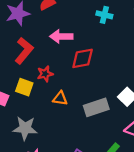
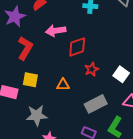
red star: (45, 74) -> (92, 69), moved
gray rectangle: (96, 107) -> (96, 104), moved

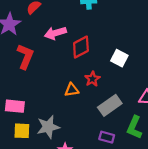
red star: (92, 69) -> (92, 79), moved
white square: (121, 74) -> (119, 58), moved
yellow square: (30, 80) -> (22, 131), moved

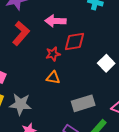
red star: (92, 79) -> (53, 54), moved

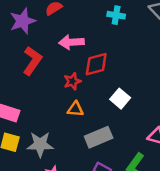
white square: (106, 63) -> (120, 99), moved
gray rectangle: (83, 103) -> (99, 137), moved

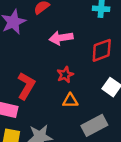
red L-shape: (32, 61) -> (26, 86), moved
red diamond: (96, 64) -> (102, 50), moved

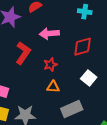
red L-shape: (26, 86) -> (23, 53), moved

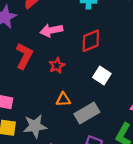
orange triangle: (53, 87) -> (63, 99), moved

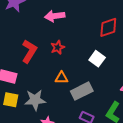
red diamond: (91, 41) -> (108, 27), moved
red L-shape: (24, 56) -> (29, 51), moved

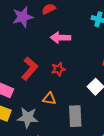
orange triangle: (62, 78) -> (49, 99), moved
gray rectangle: (82, 91) -> (75, 116), turned -75

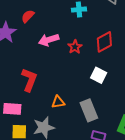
red star: (58, 69) -> (75, 47), moved

